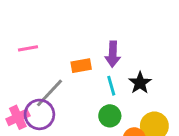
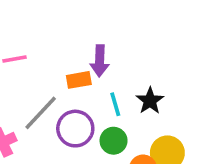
purple arrow: (113, 54) -> (100, 61), moved
purple circle: (39, 114) -> (75, 129), moved

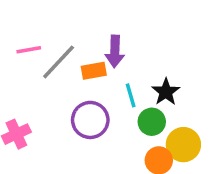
gray line: (41, 113) -> (59, 62), moved
green circle: (114, 141) -> (152, 122), moved

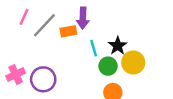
pink line: (29, 50) -> (24, 17), turned -56
purple circle: (90, 120) -> (43, 79), moved
yellow circle: (183, 145) -> (133, 63), moved

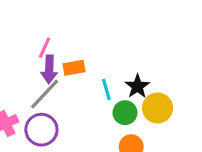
pink line: (24, 17) -> (45, 48), moved
purple arrow: (83, 18) -> (49, 69), moved
gray line: (44, 25) -> (45, 94), moved

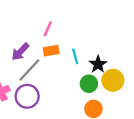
pink line: (45, 48) -> (48, 29), moved
purple arrow: (49, 69) -> (20, 52), moved, turned 42
cyan line: (106, 89) -> (75, 56), moved

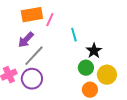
orange rectangle: (51, 51) -> (32, 15), moved, size x1.5
cyan line: (75, 56) -> (74, 35), moved
yellow circle: (113, 80) -> (107, 75), moved

